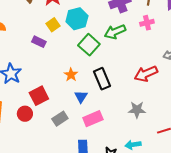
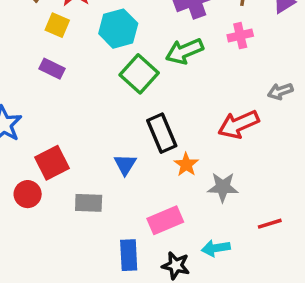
yellow square: (53, 25) -> (57, 25), moved, turned -32
orange star: (71, 75) -> (186, 164), moved
gray rectangle: (60, 119) -> (89, 203), turned 35
pink rectangle: (93, 119) -> (165, 220), moved

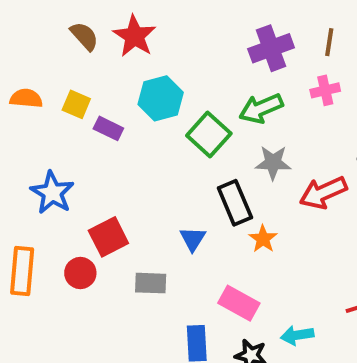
yellow square: (57, 25) -> (76, 104), moved
cyan hexagon: (118, 29) -> (161, 98), moved
gray star: (223, 187) -> (273, 163), moved
pink rectangle: (165, 220) -> (239, 303), turned 52

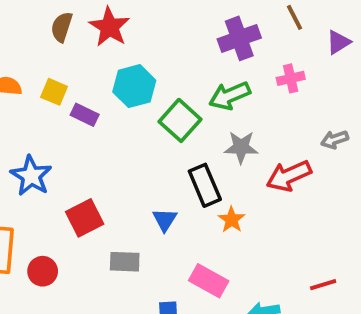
brown semicircle: (84, 36) -> (62, 27), turned -120
brown line: (329, 42) -> (295, 17), moved, turned -36
red circle: (80, 273) -> (43, 271), moved

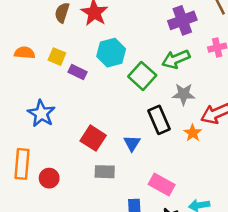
red square: (85, 218) -> (93, 138), moved, turned -30
orange star: (232, 220) -> (193, 133), moved

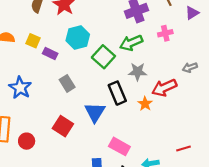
red square: (93, 138) -> (63, 126), moved
blue triangle: (132, 143) -> (95, 112), size x1.5
gray rectangle: (105, 172) -> (67, 83), moved, turned 56

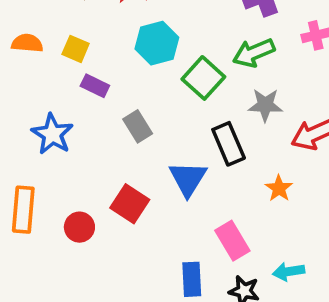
purple rectangle: (50, 54) -> (95, 86), moved
orange star: (145, 104) -> (279, 188), moved
red circle: (27, 141) -> (79, 227), moved
pink rectangle: (119, 146) -> (232, 241), turned 30

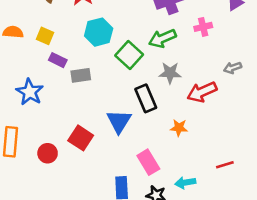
gray rectangle: (138, 126) -> (81, 75), moved, turned -66
orange star: (279, 188) -> (179, 128), turned -30

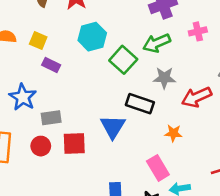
gray rectangle: (81, 75) -> (51, 118), moved
black rectangle: (146, 98) -> (140, 104), turned -48
red square: (81, 138) -> (74, 143), turned -35
red circle: (48, 153) -> (41, 146), moved
pink rectangle: (148, 162) -> (158, 168), moved

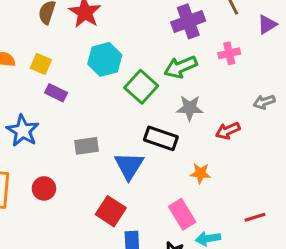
red arrow: (197, 97) -> (228, 131), size x0.7
gray rectangle: (51, 118) -> (86, 146), moved
red square: (74, 143) -> (111, 211), moved, turned 35

